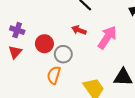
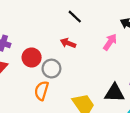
pink arrow: (107, 37) -> (110, 42), moved, size x0.7

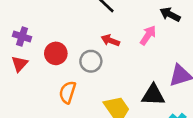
red arrow: (68, 43) -> (110, 40), moved
gray circle: (51, 69) -> (91, 61), moved

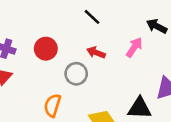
red circle: (56, 53) -> (46, 49), moved

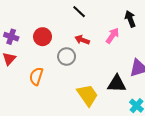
black arrow: (157, 26) -> (130, 19), turned 42
orange semicircle: (52, 105) -> (36, 76), moved

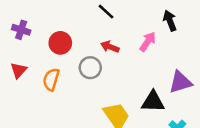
purple cross: (11, 37) -> (21, 30), moved
orange semicircle: (36, 76) -> (51, 79), moved

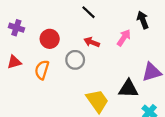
red triangle: (19, 70) -> (14, 62), turned 32

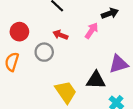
black arrow: (143, 20) -> (110, 13), turned 91

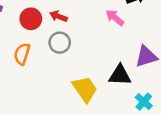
pink arrow: (92, 31) -> (115, 18), turned -84
red arrow: (60, 35) -> (58, 16), moved

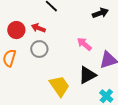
pink arrow: (115, 18) -> (84, 44), moved
black triangle: (120, 75) -> (87, 75), turned -30

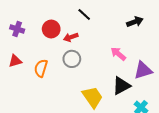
red arrow: (38, 28) -> (71, 37), turned -40
red circle: (16, 30) -> (51, 29), moved

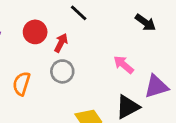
black arrow: (135, 22) -> (145, 22), turned 56
red arrow: (71, 37) -> (61, 43), turned 136

